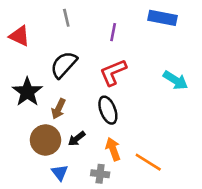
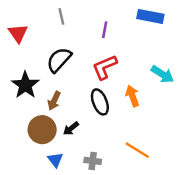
red triangle: (19, 36) -> (18, 33), turned 30
orange arrow: (113, 149) -> (132, 96), moved

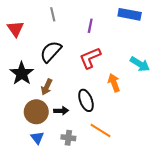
black ellipse: (100, 102) -> (86, 100), moved
black arrow: (71, 128) -> (61, 111), turned -144
orange line: (137, 150) -> (101, 130), moved
blue triangle: (55, 160) -> (37, 138), moved
gray cross: (93, 161) -> (68, 138), moved

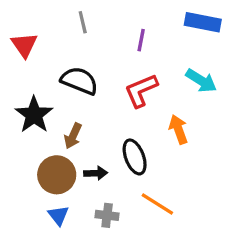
black semicircle: (51, 52) -> (79, 81), turned 70
cyan arrow: (140, 64) -> (201, 81), moved

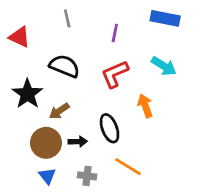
red triangle: (24, 45) -> (20, 37), turned -30
brown arrow: (73, 136) -> (59, 111), turned 30

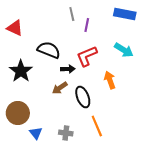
gray line: (67, 18) -> (72, 14), moved
brown arrow: (59, 111) -> (60, 88), moved
black arrow: (78, 142) -> (68, 69), moved
brown circle: (46, 143) -> (18, 113), moved
orange line: (128, 167) -> (97, 126), turned 35

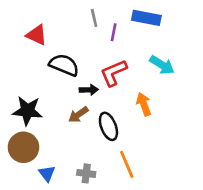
blue rectangle: (125, 14) -> (146, 18), moved
red triangle: (15, 28) -> (37, 35), moved
black star: (21, 71) -> (27, 111), moved, turned -30

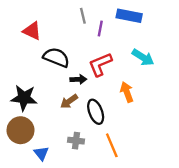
gray cross: (86, 173) -> (76, 141), moved

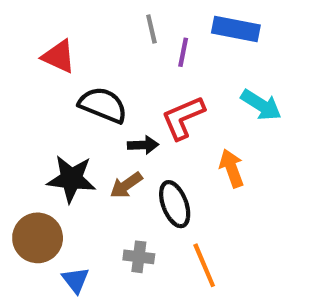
black star: (24, 98) -> (71, 179), moved

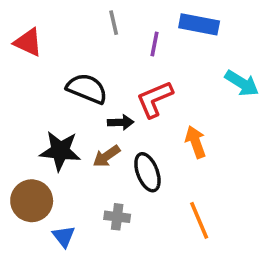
gray line: (151, 29) -> (114, 23), moved
red triangle: (59, 56) -> (28, 42), moved
cyan arrow: (261, 105) -> (242, 83), moved
orange line: (204, 265) -> (199, 220), moved

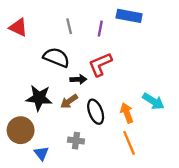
gray line: (114, 23) -> (69, 26), moved
cyan arrow: (242, 83) -> (153, 101), moved
orange arrow: (196, 142) -> (127, 113), moved

